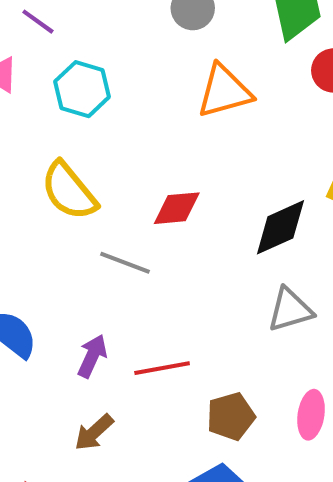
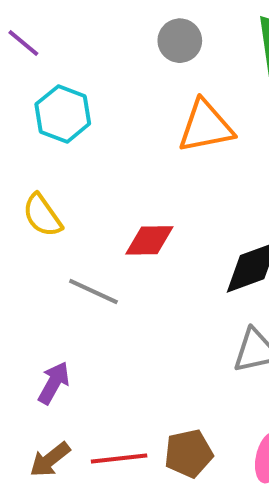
yellow semicircle: (69, 191) -> (42, 215), size x0.7
red line: (162, 368) -> (119, 459), moved

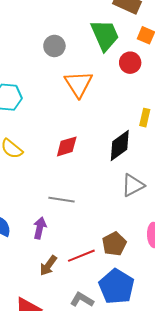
orange triangle: (206, 126) -> (78, 84), turned -36
gray line: (93, 292) -> (61, 200), moved

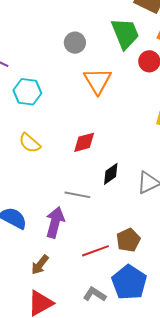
black diamond: (120, 145) -> (111, 174), moved, size x0.7
purple arrow: (40, 228) -> (55, 222), size x1.4
brown arrow: (48, 266) -> (40, 265), moved

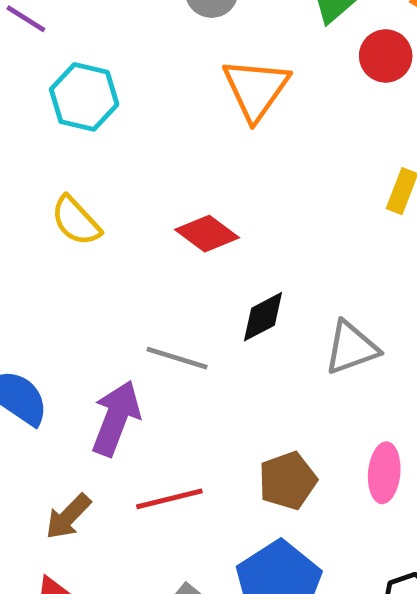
red diamond: (84, 142) -> (207, 234), turned 45
red line: (95, 251) -> (169, 499), moved

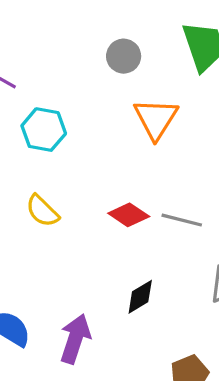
black diamond: (263, 317) -> (140, 297), moved
gray line: (177, 358) -> (182, 220), moved

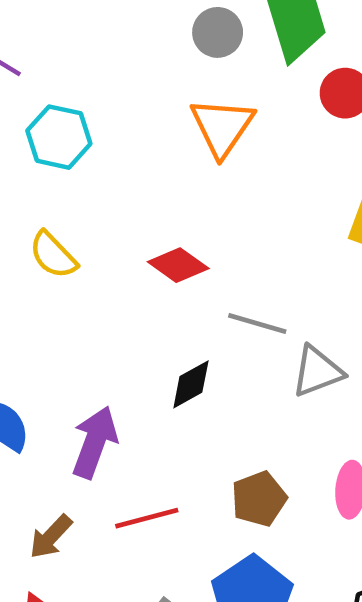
gray circle: (124, 56) -> (218, 32), moved
gray line: (182, 220) -> (257, 324), moved

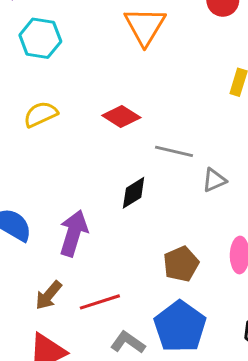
yellow semicircle: (53, 255) -> (41, 114), turned 112
gray triangle: (317, 371) -> (214, 180), size x0.7
red line: (147, 518) -> (100, 302), moved

